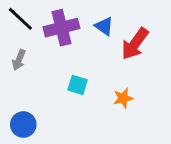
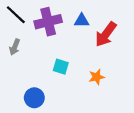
blue triangle: (104, 26) -> (82, 21), turned -35
blue circle: (23, 125) -> (34, 98), moved

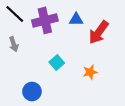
gray arrow: (15, 47) -> (14, 44), turned -40
cyan square: (61, 67) -> (57, 62), turned 32

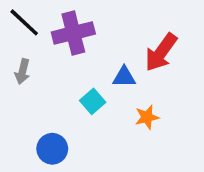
blue triangle: (76, 19) -> (124, 77), moved
gray arrow: (14, 44) -> (22, 72), turned 32

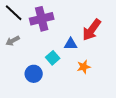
gray arrow: (22, 72) -> (13, 41), turned 48
blue circle: (52, 149) -> (34, 74), moved

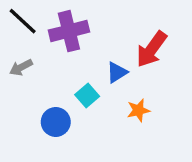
blue triangle: (71, 44) -> (117, 72), turned -32

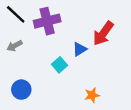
orange star: (138, 110) -> (92, 95), moved
blue circle: (56, 122) -> (21, 90), moved

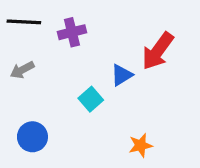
black line: (16, 14) -> (24, 22), turned -40
purple cross: (47, 21) -> (72, 32), size x0.7

